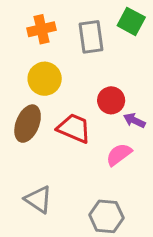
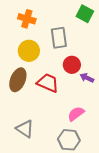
orange cross: (41, 29) -> (27, 19), turned 30
gray rectangle: (91, 37) -> (59, 38), moved
pink semicircle: (119, 155) -> (76, 114), moved

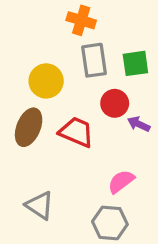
green square: (85, 14) -> (135, 63), moved, turned -36
orange cross: (27, 19) -> (81, 20), moved

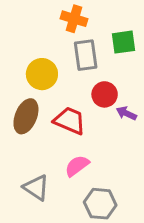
green square: (135, 63) -> (123, 42), moved
pink semicircle: (121, 181) -> (77, 166), moved

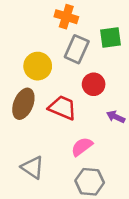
gray rectangle: (86, 55) -> (77, 49), turned 32
purple arrow: (126, 113) -> (116, 117), moved
pink semicircle: (77, 166) -> (82, 147), moved

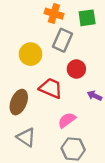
green square: (110, 37) -> (87, 18), moved
brown ellipse: (23, 104) -> (19, 102), moved

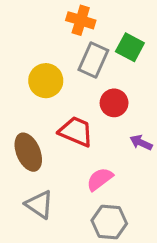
green square: (87, 18) -> (130, 47), moved, turned 36
brown ellipse: (19, 102) -> (28, 152), turned -45

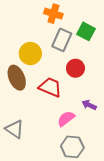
purple arrow: (141, 143) -> (89, 105), moved
brown ellipse: (28, 152) -> (17, 78), moved
gray triangle: (39, 205) -> (15, 129), moved

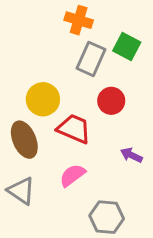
yellow circle: (30, 54) -> (43, 99), moved
brown ellipse: (17, 78) -> (24, 140), moved
pink semicircle: (66, 119) -> (72, 175), moved

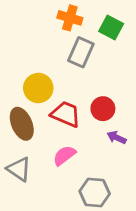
green square: (127, 46) -> (111, 27), moved
red circle: (111, 101) -> (103, 109), moved

